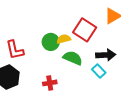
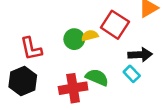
green semicircle: (73, 58) -> (97, 77), moved
red cross: (50, 83) -> (73, 88), size x1.6

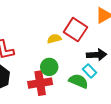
green circle: (74, 39) -> (49, 67), moved
green semicircle: (97, 77) -> (78, 81), moved

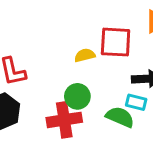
red square: (75, 30) -> (116, 42), turned -30
cyan rectangle: (90, 71) -> (136, 102), turned -32

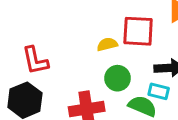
green circle: (77, 96) -> (118, 78), moved

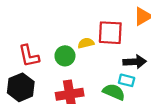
green circle: (118, 78) -> (65, 56), moved

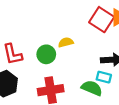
red square: (110, 33) -> (102, 20), moved, turned 30

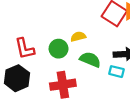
green semicircle: (92, 88) -> (90, 60), moved

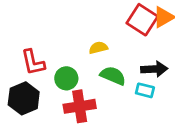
green circle: (59, 49) -> (66, 78), moved

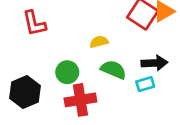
red L-shape: (33, 62) -> (34, 23), moved
cyan rectangle: (145, 90) -> (145, 84), turned -30

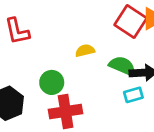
green semicircle: (113, 70) -> (122, 66), moved

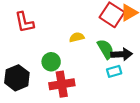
green semicircle: (122, 66) -> (106, 49), turned 36

